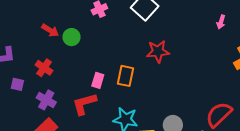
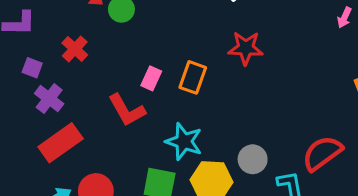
purple cross: (46, 100) -> (49, 99), moved
red L-shape: (84, 104) -> (127, 110), turned -112

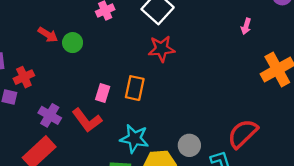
red star: (246, 48) -> (162, 49), moved
red cross: (75, 49) -> (24, 77), moved, turned 30
purple cross: (49, 99) -> (50, 115), moved

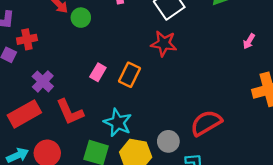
red L-shape: (87, 120) -> (70, 112), moved
red semicircle: (243, 134) -> (206, 123), moved

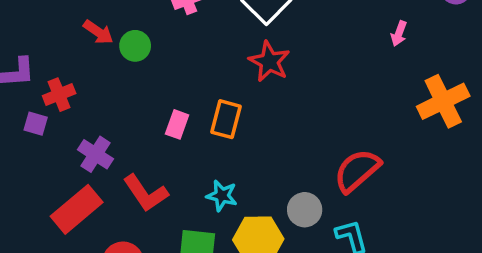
red star: (164, 44) -> (269, 62), turned 30
cyan star: (118, 123) -> (222, 196), size x0.7

